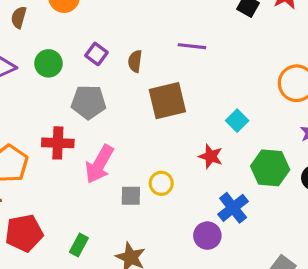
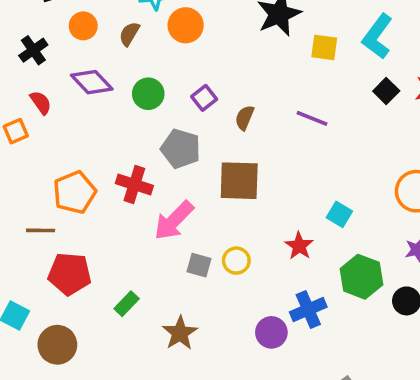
brown square: (167, 101) -> (239, 181), moved
cyan square: (237, 121) -> (339, 214), turned -30

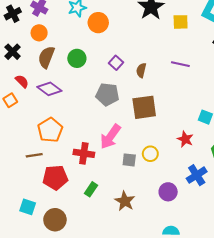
brown semicircle: (129, 34) -> (46, 57), moved, size x1.5
purple diamond: (92, 82) -> (49, 89), moved
green circle: (148, 94) -> (77, 58), moved
red cross: (134, 184) -> (84, 153), moved
purple circle: (271, 332) -> (168, 192), moved

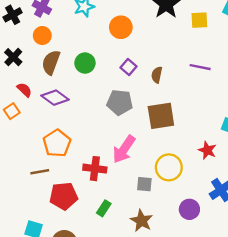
orange circle: (98, 23) -> (121, 27), moved
yellow circle: (150, 154) -> (169, 167), size x1.5
gray square: (129, 160) -> (144, 184), moved

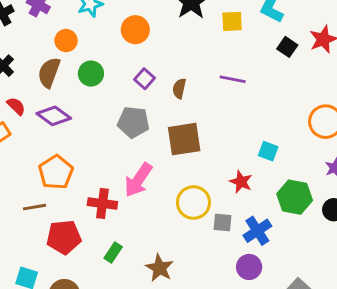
orange circle: (42, 36) -> (66, 41), moved
gray square: (144, 184) -> (223, 222), moved
purple circle: (189, 209) -> (249, 267), moved

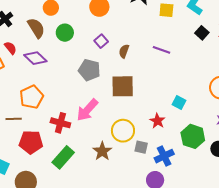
brown semicircle: (49, 73) -> (36, 28), turned 120
green rectangle: (113, 252) -> (63, 157), size x1.6
brown star: (159, 268) -> (102, 151), moved

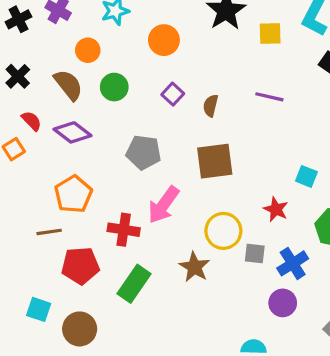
gray pentagon: (89, 70) -> (144, 152), moved

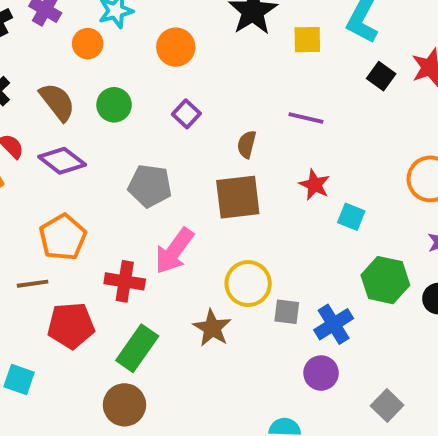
orange circle: (88, 50) -> (88, 44), moved
brown semicircle: (211, 106) -> (247, 144), moved
red star: (276, 209) -> (315, 185), moved
brown circle: (80, 329) -> (124, 405), moved

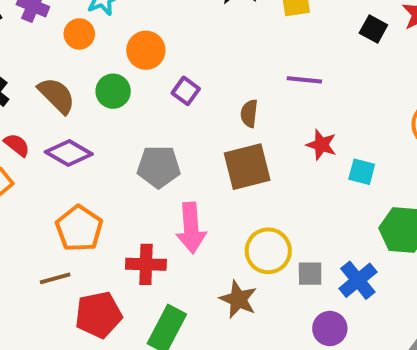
orange circle: (176, 47) -> (146, 50), moved
pink arrow: (174, 251) -> (191, 228), turned -33
purple circle: (321, 373) -> (330, 328), moved

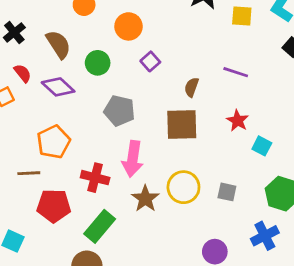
green circle: (113, 91) -> (98, 63), moved
gray square: (310, 274) -> (227, 192), moved
blue cross: (358, 280) -> (265, 236), moved
brown star: (238, 299) -> (145, 199), moved

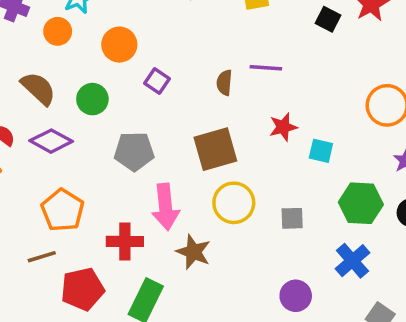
brown semicircle: (191, 87) -> (224, 83), moved
red star: (238, 121) -> (283, 127), turned -30
yellow circle: (183, 187) -> (234, 203), moved

